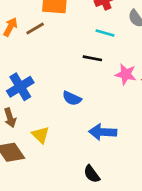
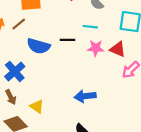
cyan line: (105, 33) -> (90, 27), moved
blue semicircle: (72, 98) -> (39, 46), moved, size x1.5

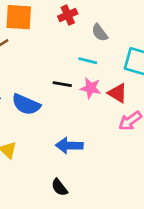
black line: (67, 40) -> (62, 84), moved
blue semicircle: (39, 46) -> (26, 104), moved

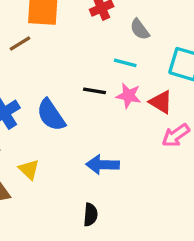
blue semicircle: (26, 104) -> (51, 115), turned 32
black semicircle: (59, 187) -> (91, 215), turned -138

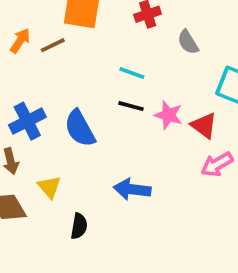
cyan line: (125, 63) -> (132, 73), moved
black semicircle: (91, 215) -> (79, 226), moved

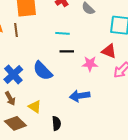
brown line: (53, 45) -> (16, 30), turned -56
pink star: (168, 115) -> (90, 64), moved

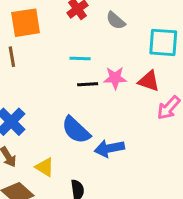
pink star: (90, 64) -> (115, 78), moved
blue semicircle: (43, 71) -> (76, 130), moved

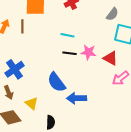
gray semicircle: (116, 21) -> (112, 14), moved, turned -104

